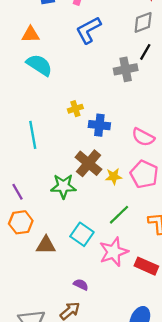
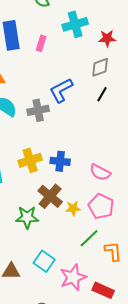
blue L-shape: (88, 30) -> (61, 90), moved
gray cross: (126, 69) -> (38, 110), moved
yellow cross: (75, 109) -> (30, 160), moved, size x1.6
green line: (119, 215) -> (89, 238), moved

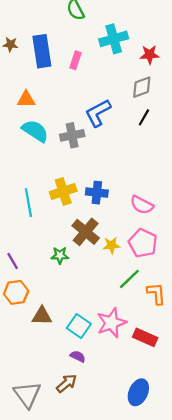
green star: (27, 217) -> (60, 255), size x0.7
cyan square: (44, 261) -> (79, 326), moved

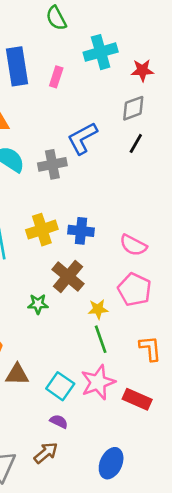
yellow star: (111, 245) -> (98, 309), moved
green line: (129, 279) -> (101, 339), moved, turned -65
blue ellipse: (138, 392) -> (111, 463), moved

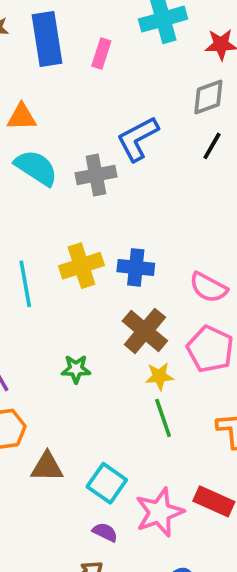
brown cross: (68, 277) -> (145, 331), moved
pink star: (98, 382) -> (159, 512), moved

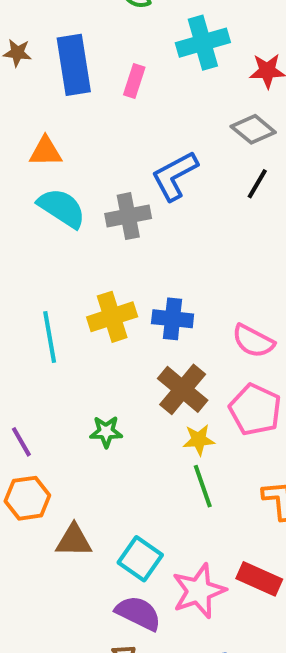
gray diamond: (208, 97) -> (253, 129), turned 60
purple semicircle: (105, 532) -> (138, 613), size x1.6

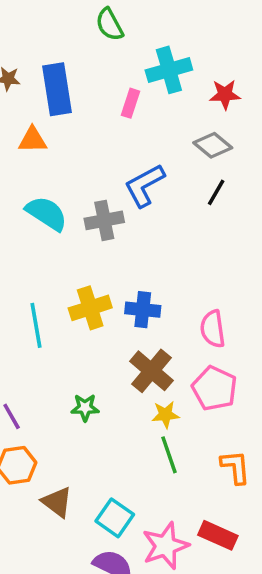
pink rectangle: (134, 81) -> (130, 103), moved
orange triangle: (46, 152) -> (33, 140), moved
pink semicircle: (253, 341) -> (213, 329), turned 54
brown triangle: (74, 541) -> (57, 502), turned 36

